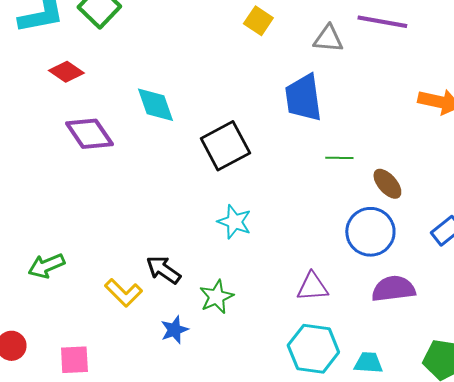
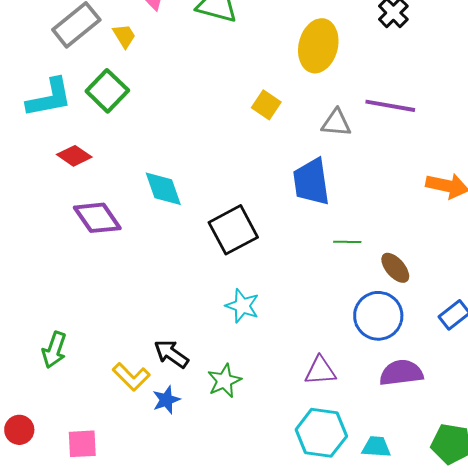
green arrow: (46, 266) -> (54, 350), turned -48
blue star: (174, 330) -> (166, 400), moved

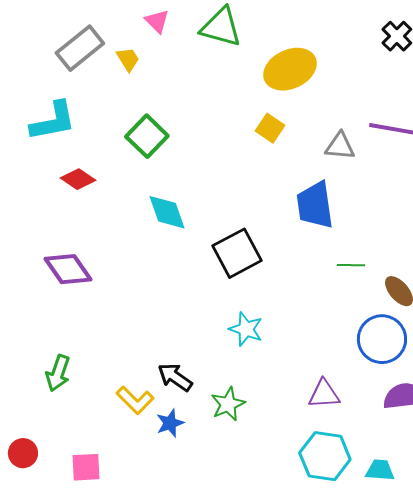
yellow ellipse: (318, 46) -> (290, 69), moved, turned 51
green square: (107, 91) -> (147, 136), moved
purple diamond: (97, 218) -> (68, 269), moved

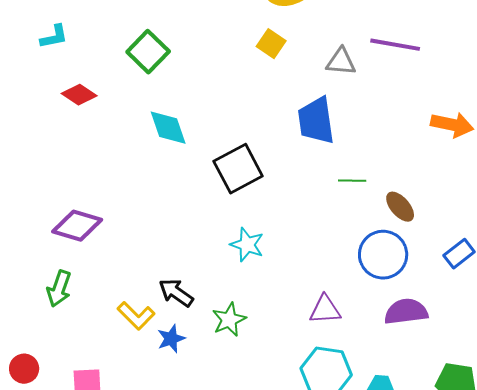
cyan L-shape: (53, 121) -> (54, 37), size x0.6
purple diamond: (68, 269) -> (77, 226), moved, turned -39

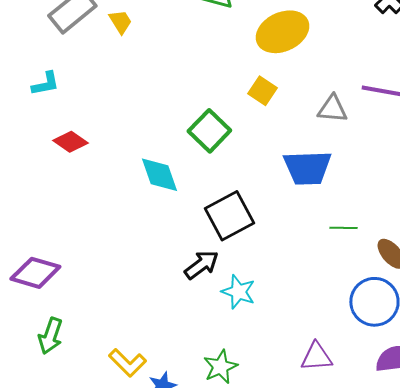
green square: (148, 52) -> (209, 131), moved
blue trapezoid: (316, 121) -> (307, 168), turned -84
purple diamond: (77, 226) -> (35, 273), moved
black arrow: (176, 293) -> (201, 265), moved, turned 108

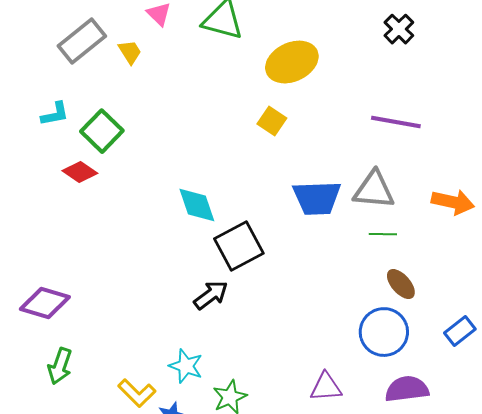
gray triangle: (332, 109) -> (374, 190), moved, size x1.4
green square: (209, 131) -> (102, 131), moved
cyan diamond: (159, 175) -> (197, 205), moved
green line: (343, 228) -> (383, 234), moved
cyan star: (238, 292) -> (186, 366), moved

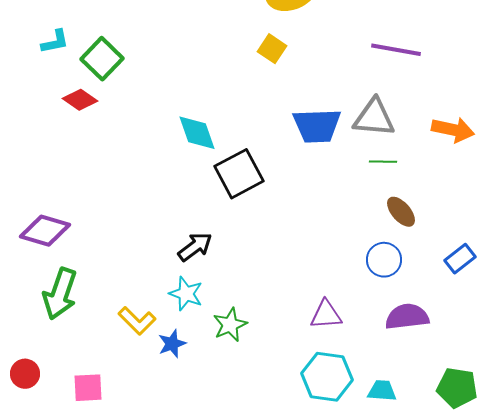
black arrow: (211, 295) -> (195, 247), moved
blue circle: (384, 332) -> (384, 260), size x0.7
green arrow: (60, 366) -> (60, 294), size x1.4

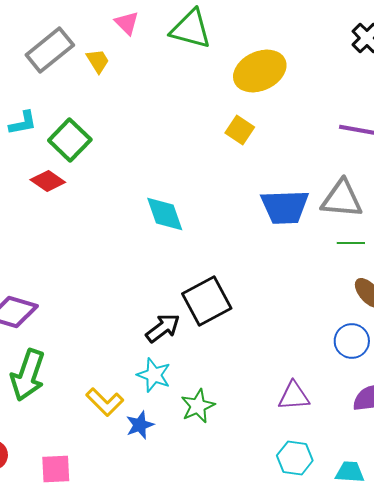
black square: (239, 174) -> (207, 301), moved
cyan hexagon: (327, 377) -> (295, 458), size x0.7

